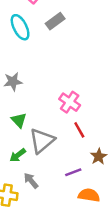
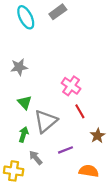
green arrow: (18, 155) -> (24, 134), turned 144
purple line: (73, 172) -> (66, 150), moved

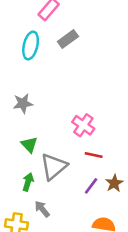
cyan ellipse: (26, 17) -> (31, 45), turned 40
red line: (80, 111) -> (94, 155), turned -48
purple line: (66, 150) -> (91, 186), moved, turned -32

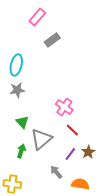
cyan ellipse: (31, 45) -> (16, 65), moved
red line: (94, 155) -> (72, 130), turned 32
gray arrow: (42, 209) -> (56, 172), moved

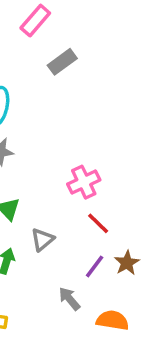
pink cross: (64, 107) -> (84, 182), turned 30
gray triangle: (41, 139) -> (42, 240), size x0.6

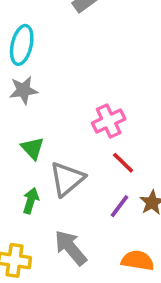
gray triangle: (42, 240) -> (67, 179), size x1.5
gray arrow: (69, 299) -> (71, 248), moved, size x1.5

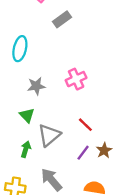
gray star: (24, 90) -> (36, 86), moved
pink cross: (109, 121) -> (76, 79), moved

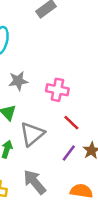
pink cross: (76, 79) -> (57, 90), moved, turned 36

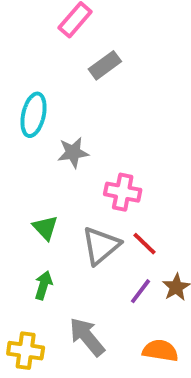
gray star: (18, 81) -> (73, 152), moved
gray triangle: (32, 134) -> (101, 246), moved

